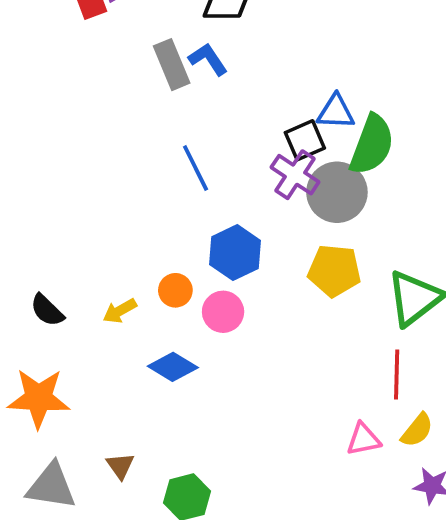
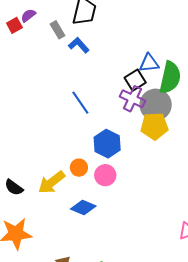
gray rectangle: (172, 65) -> (58, 30), moved, size x0.7
yellow pentagon: (334, 271) -> (154, 126), moved
yellow arrow: (120, 311) -> (52, 182), size x1.6

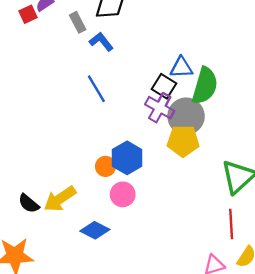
black square: (135, 80) -> (164, 86), turned -30
blue line: (80, 103) -> (96, 89), moved
orange circle: (79, 168) -> (105, 166), moved
black semicircle: (14, 187) -> (29, 203), moved

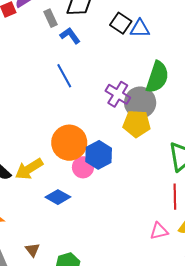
blue triangle: (181, 67) -> (140, 29), moved
black square: (164, 86) -> (121, 23), moved
blue hexagon: (127, 158) -> (99, 155), moved
orange circle: (105, 166) -> (69, 143), size x2.0

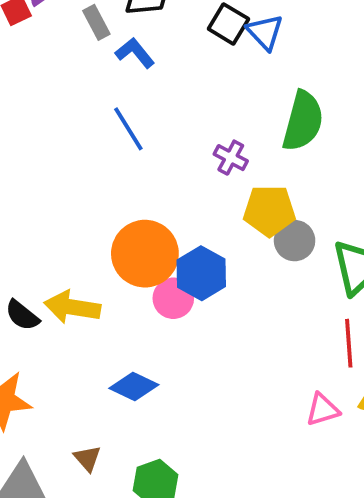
blue triangle: (140, 29) -> (265, 32), turned 50
purple cross: (118, 94) -> (231, 158), size x0.7
gray circle: (140, 103) -> (295, 241), moved, size x0.7
yellow arrow: (29, 169) -> (72, 307), turned 44
blue diamond: (58, 197) -> (134, 387), moved

